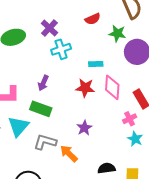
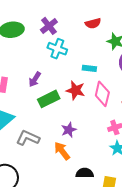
cyan cross: (61, 49) -> (57, 49), turned 30
green rectangle: (41, 109) -> (49, 99), moved, turned -55
orange arrow: (69, 153) -> (62, 151), moved

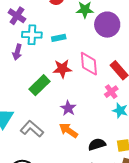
cyan rectangle: (89, 68) -> (59, 38), moved
purple arrow: (35, 79) -> (17, 52), moved
gray L-shape: (28, 138) -> (32, 129), turned 35

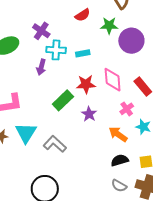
pink cross: (111, 92) -> (127, 109), moved
purple star: (68, 108) -> (89, 114), moved
orange arrow: (68, 130) -> (118, 134), moved

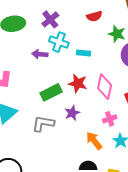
purple arrow: (41, 67) -> (40, 54), turned 63
gray L-shape: (55, 144) -> (43, 124), moved, turned -50

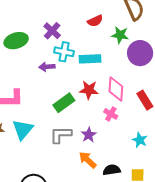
cyan rectangle: (84, 53) -> (90, 59), size x1.5
purple star: (72, 113) -> (89, 135), moved
pink cross: (110, 119) -> (111, 114), moved, turned -32
orange arrow: (94, 141) -> (88, 160), moved

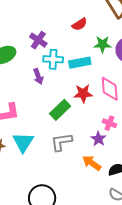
green star: (120, 35) -> (102, 44), moved
purple arrow: (47, 67) -> (38, 76), turned -98
pink cross: (111, 114) -> (109, 123), moved
purple star: (89, 135) -> (98, 139), moved

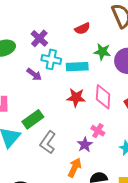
purple arrow: (38, 76) -> (34, 74), turned -42
green rectangle: (60, 110) -> (33, 119), moved
gray L-shape: (62, 142) -> (48, 142), turned -55
orange arrow: (92, 163) -> (75, 168), turned 72

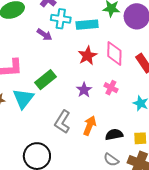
red star: (76, 98) -> (87, 56), turned -30
gray L-shape: (48, 142) -> (62, 122), moved
purple star: (85, 145) -> (84, 90), moved

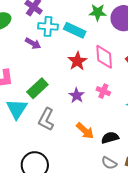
cyan rectangle: (87, 25) -> (75, 30), turned 35
gray L-shape: (62, 122) -> (46, 119), moved
orange arrow: (90, 126) -> (85, 131), turned 114

